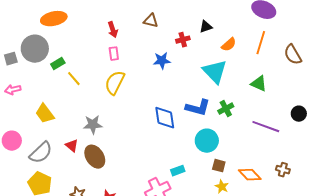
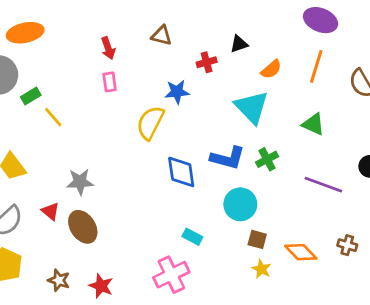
yellow semicircle: (115, 83) -> (150, 123), moved
cyan rectangle: (178, 171) -> (192, 237), moved, turned 48

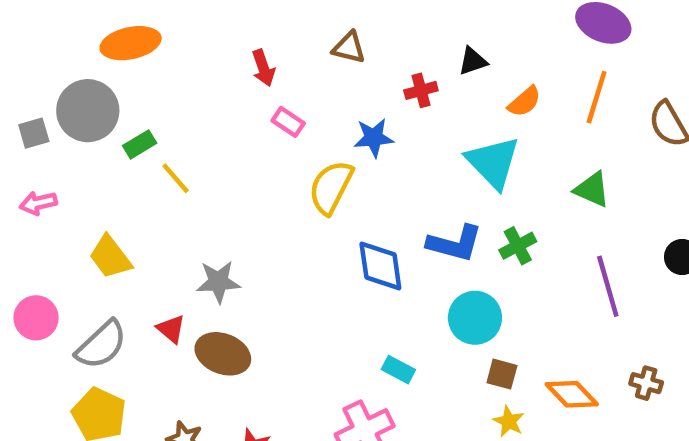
pink rectangle: (110, 82) -> (288, 122), moved, turned -48
purple line: (323, 185) -> (608, 286), turned 54
brown ellipse: (83, 227) -> (223, 354), turned -36

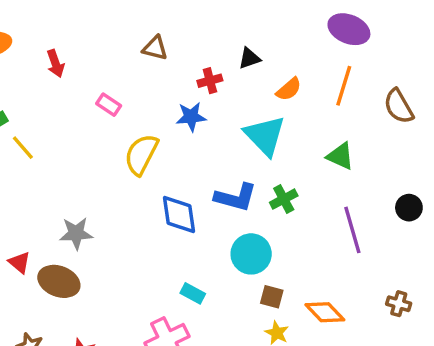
red arrow: (263, 68) -> (55, 63), moved
blue star: (374, 138) -> (191, 117), moved
gray star: (218, 282) -> (76, 233), moved
brown cross: (646, 383) -> (399, 304), moved

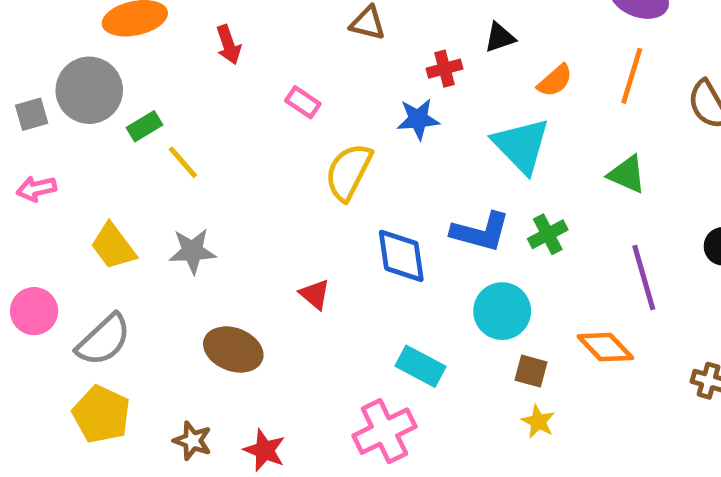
gray star: (76, 233) -> (192, 251), moved
red triangle: (19, 263) -> (315, 294), moved
cyan rectangle: (193, 293) -> (421, 366), size x1.4
orange diamond: (325, 312) -> (605, 347), moved

